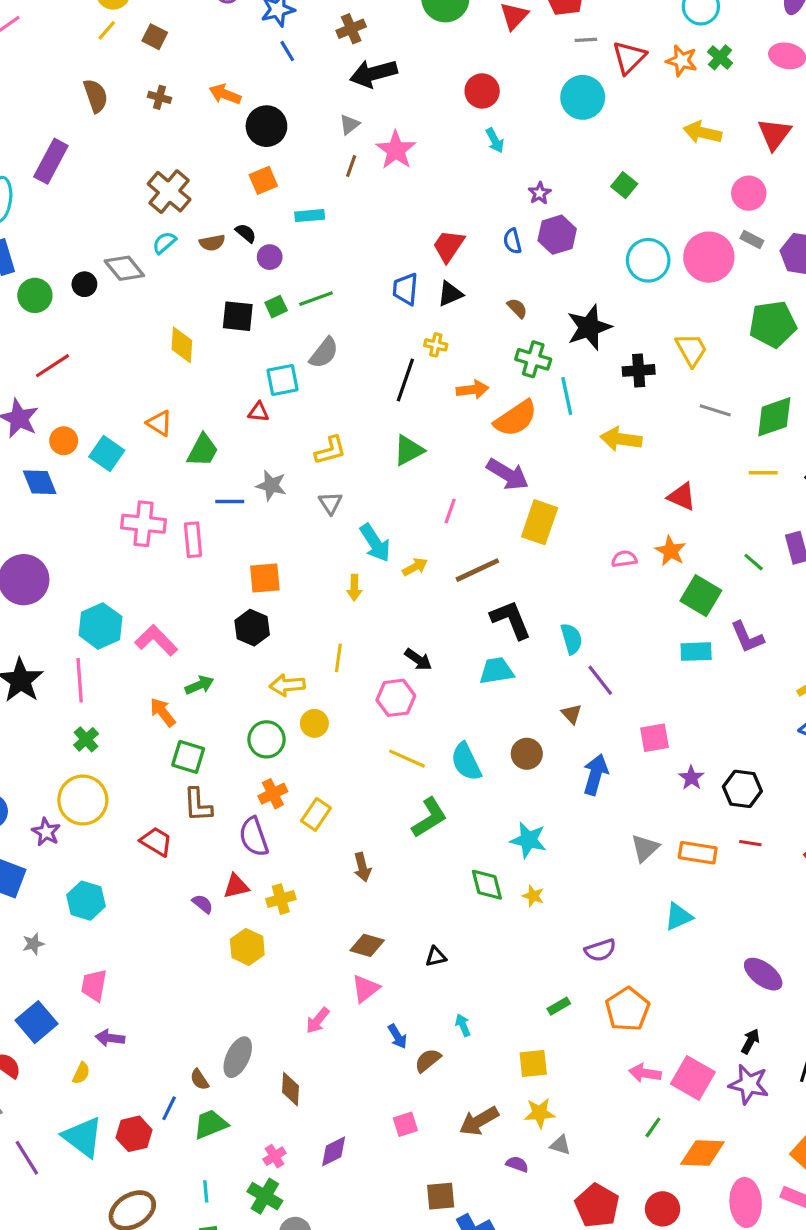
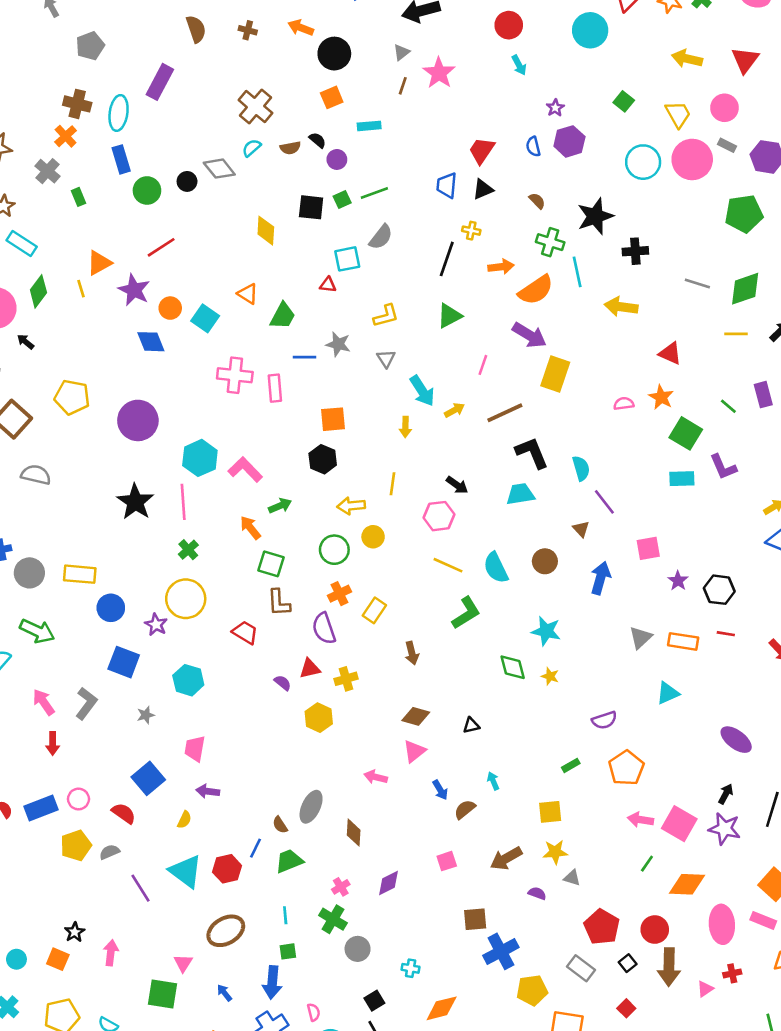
yellow trapezoid: (691, 350) -> (678, 114), moved
pink arrow: (318, 1020) -> (376, 777), turned 65

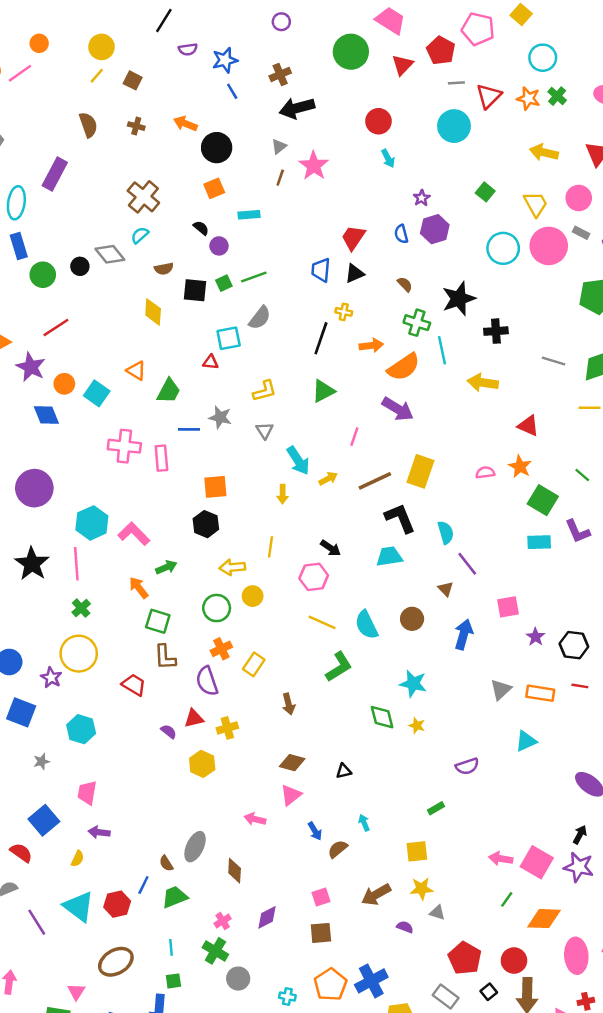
brown semicircle: (290, 148) -> (164, 269), moved
yellow rectangle: (555, 374) -> (420, 471), moved
orange pentagon: (626, 768) -> (331, 985), moved
brown square: (475, 919) -> (321, 933), moved

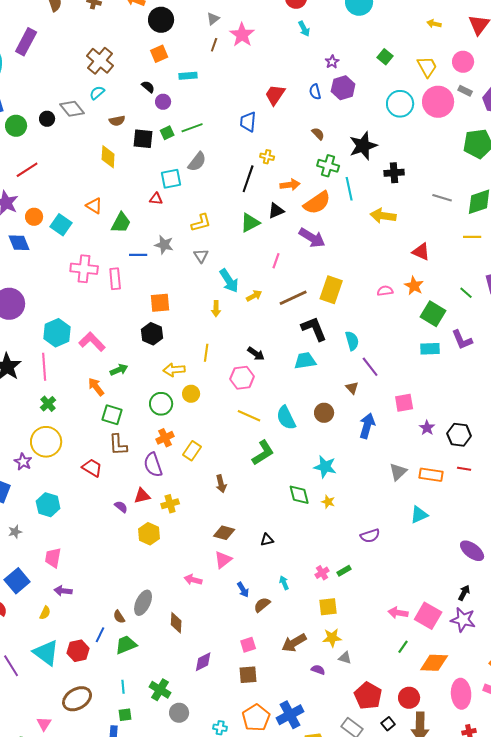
yellow arrow: (544, 152) -> (434, 24), size x0.6
black triangle: (354, 274) -> (276, 211), moved
pink cross: (223, 921) -> (322, 573), moved

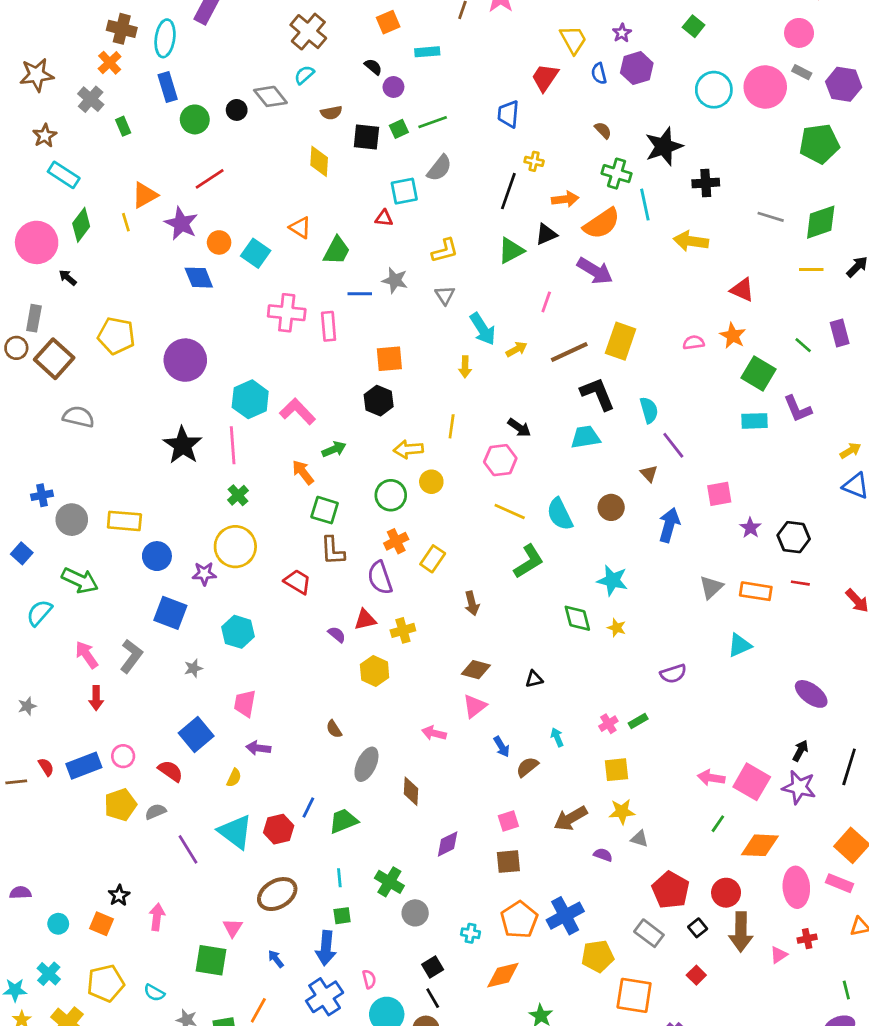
yellow trapezoid: (427, 67) -> (573, 40), moved
purple star: (23, 462) -> (204, 574), turned -30
brown semicircle: (119, 617) -> (334, 729), moved

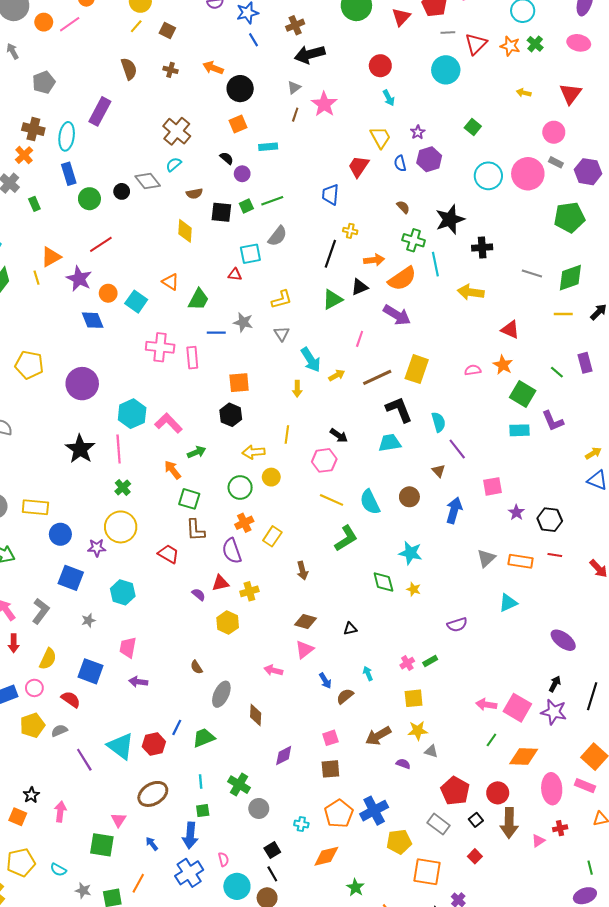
blue square: (196, 735) -> (90, 671), turned -30
yellow semicircle: (234, 778) -> (48, 659), moved, size x1.5

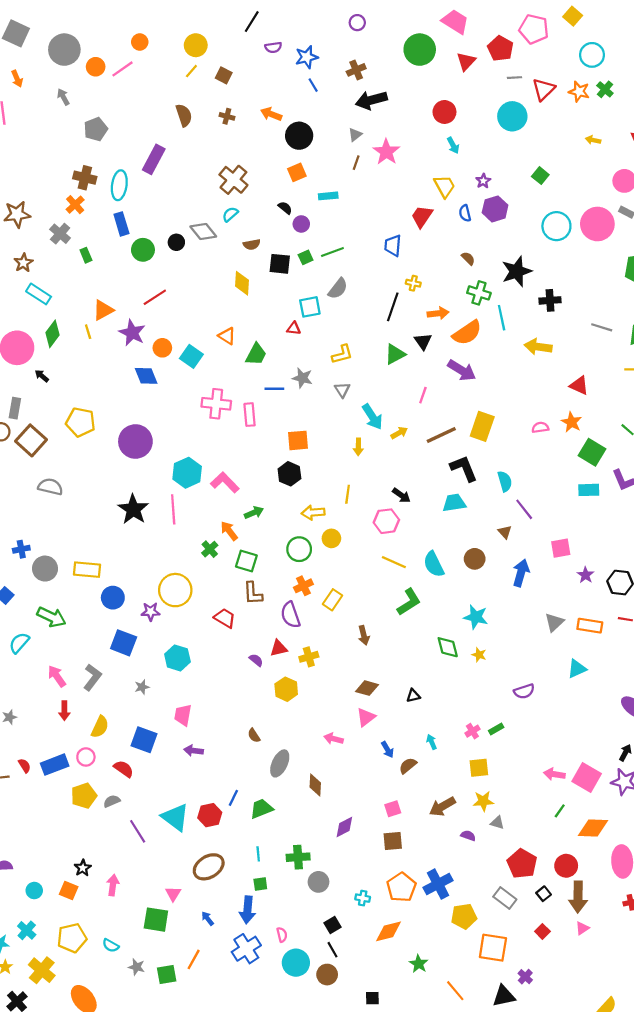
black triangle: (360, 287) -> (423, 341), turned -42
green cross: (123, 487) -> (210, 549), moved
green cross: (239, 785) -> (298, 857), turned -35
pink triangle: (538, 841) -> (582, 928), moved

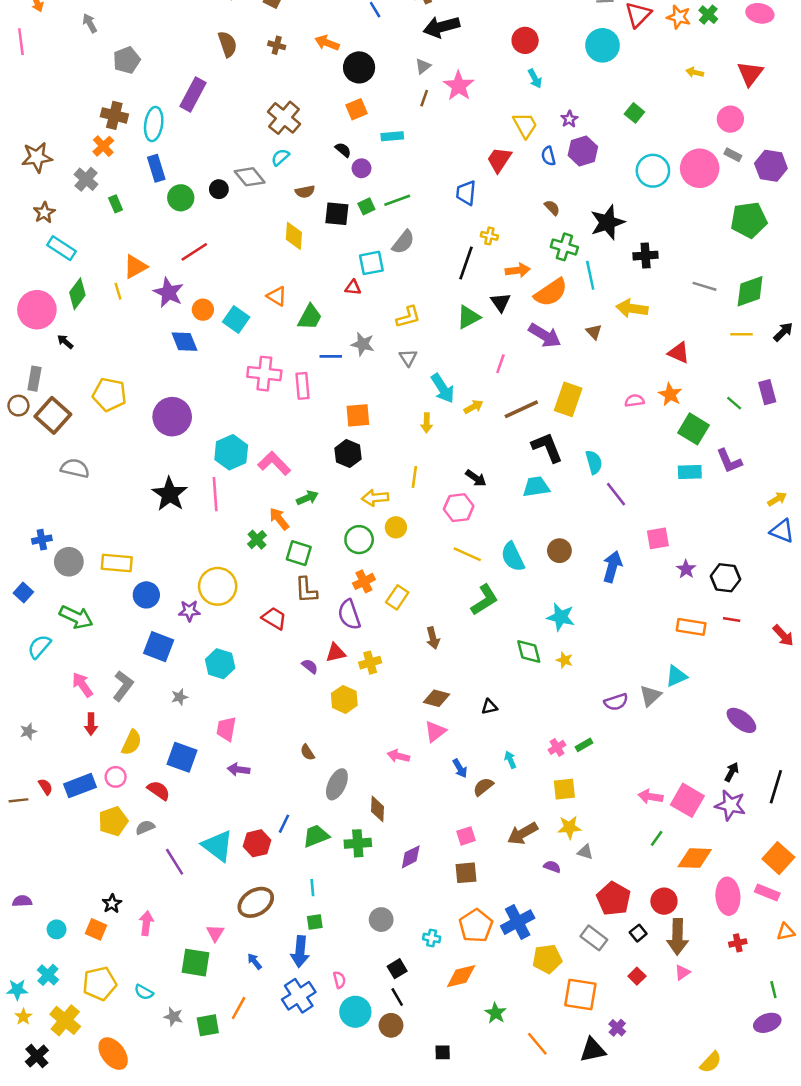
brown triangle: (505, 532) -> (594, 332), moved
gray triangle: (554, 622) -> (650, 696), moved
green cross: (298, 857) -> (358, 843), moved

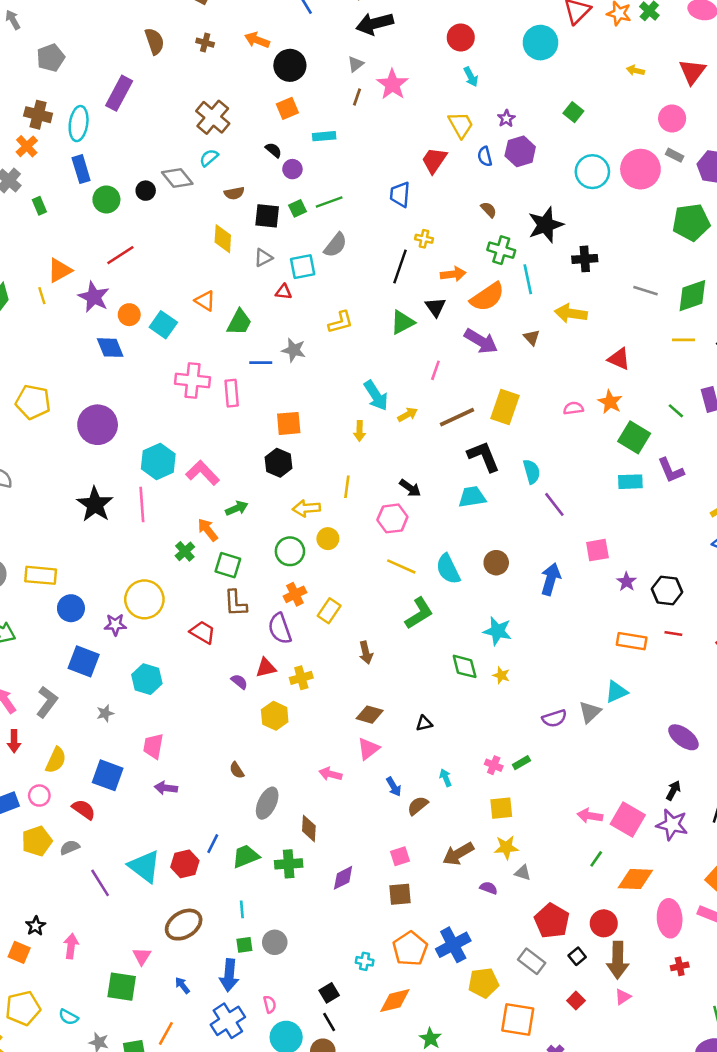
gray triangle: (408, 358) -> (263, 258), moved, turned 36
pink cross: (557, 747) -> (494, 765), turned -35
gray circle: (381, 920) -> (275, 942), moved

